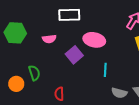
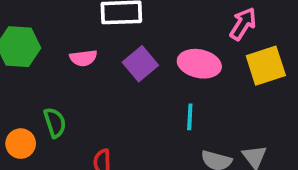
pink ellipse: (94, 40) -> (199, 64), moved
purple square: (74, 55) -> (140, 64), moved

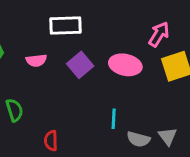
cyan line: (190, 117) -> (114, 119), moved

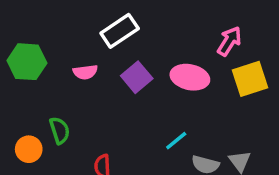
white rectangle: (66, 25) -> (120, 31), turned -32
cyan line: (114, 119) -> (176, 141), turned 48

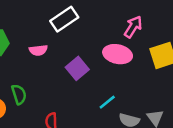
pink arrow: (229, 41) -> (133, 27), moved
purple square: (137, 77) -> (77, 68), moved

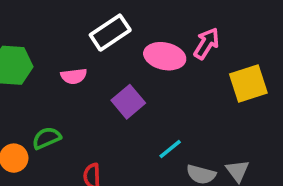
pink ellipse: (118, 54) -> (165, 56), moved
green semicircle: (19, 94) -> (46, 138), turned -96

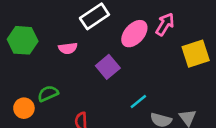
pink ellipse: (165, 56) -> (134, 34), turned -60

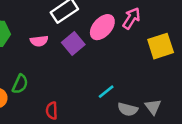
purple square: (108, 67) -> (73, 44), moved
green semicircle: (48, 93) -> (20, 84), turned 138

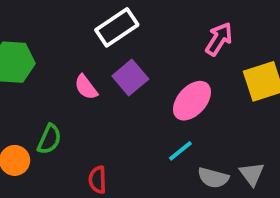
pink ellipse: (102, 27) -> (192, 101), moved
pink semicircle: (39, 41) -> (86, 87), moved, turned 60

